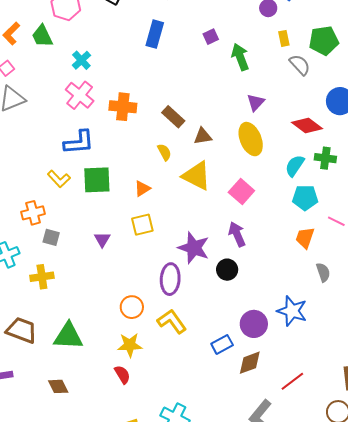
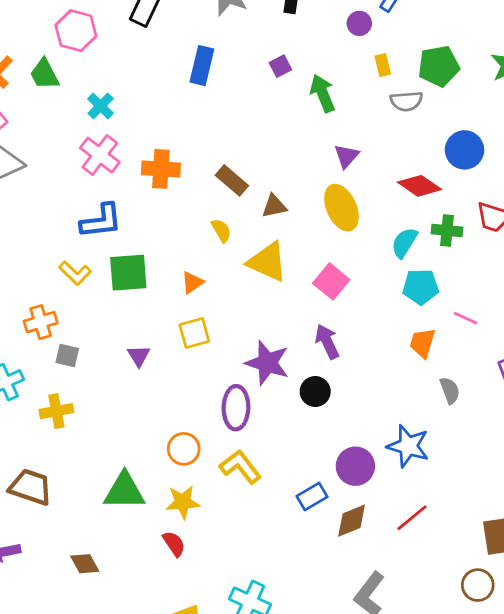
gray semicircle: (300, 65) -> (406, 101), turned 130
green triangle: (68, 336) -> (124, 491), moved
red line: (292, 381) -> (412, 518), moved

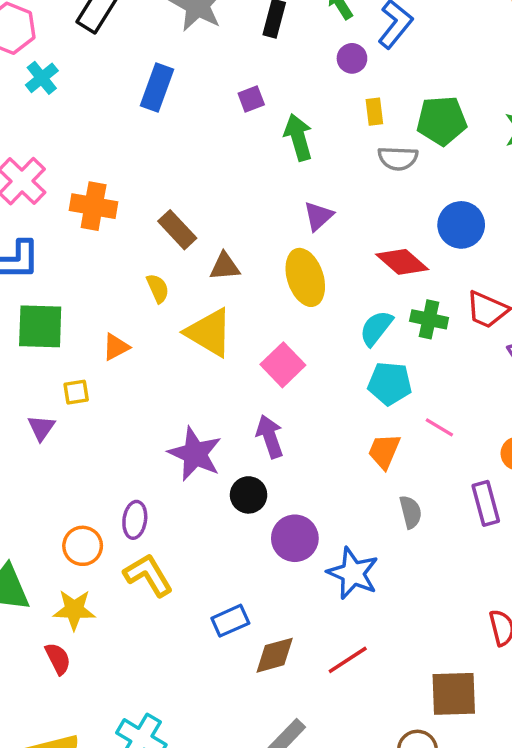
cyan cross: (101, 106) -> (42, 78), moved
yellow square: (194, 333) -> (76, 392), moved, size x0.7
purple ellipse: (236, 408) -> (135, 520), moved, size x0.7
purple circle: (355, 466) -> (295, 538), moved

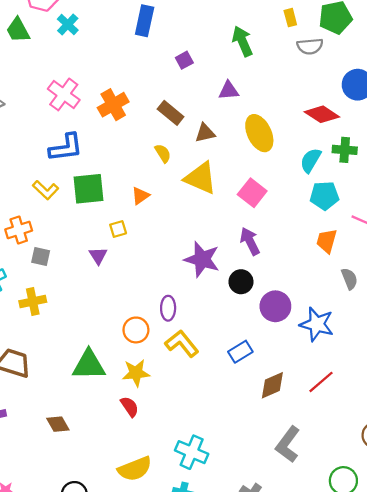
purple square: (251, 99) -> (184, 60), moved
orange cross: (94, 206) -> (113, 105), turned -32
purple triangle: (318, 216) -> (229, 91), moved, turned 45
blue rectangle: (230, 621) -> (240, 352), moved

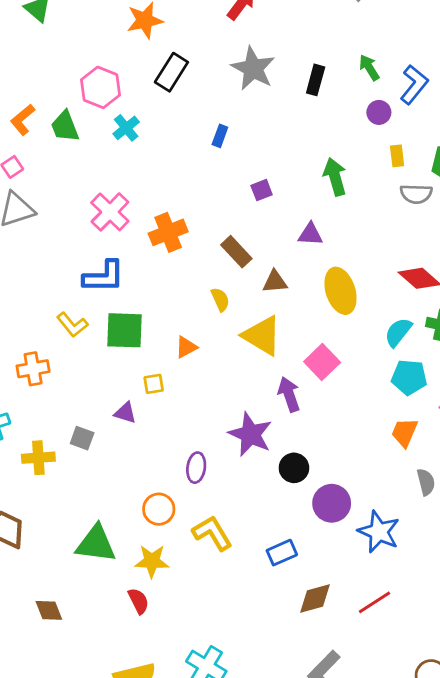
blue rectangle: (145, 21) -> (220, 136), size x0.6
purple arrow: (250, 241) -> (289, 394), moved
gray square: (41, 256) -> (82, 438), moved
purple triangle: (98, 256) -> (125, 413), turned -48
purple ellipse: (168, 308) -> (196, 468), moved

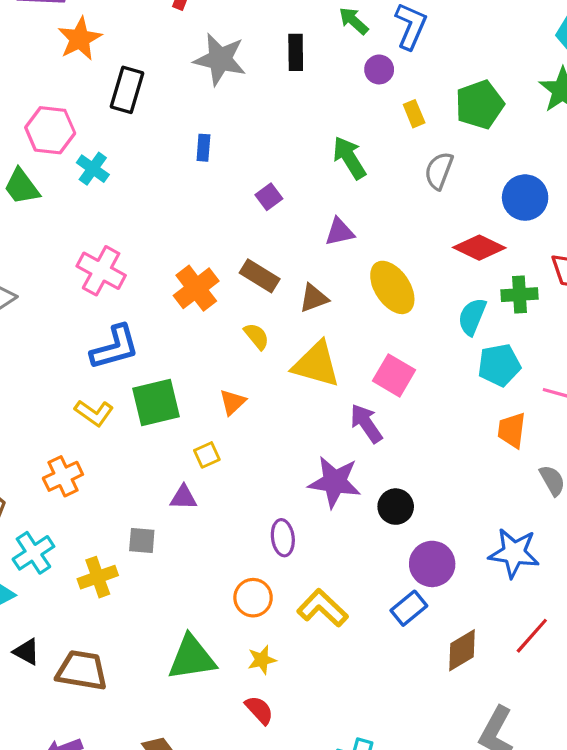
gray semicircle: (416, 194) -> (439, 171), moved, turned 124
orange cross: (168, 232) -> (196, 288), moved
purple circle: (332, 503) -> (432, 564), moved
yellow star: (152, 561) -> (262, 660), size x0.7

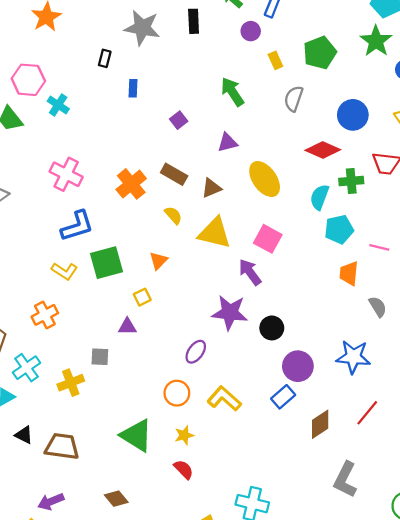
black rectangle: (127, 90) -> (105, 58), moved, size x0.6
purple ellipse: (283, 538) -> (196, 352), turned 45
green triangle: (192, 658) -> (137, 435), turned 42

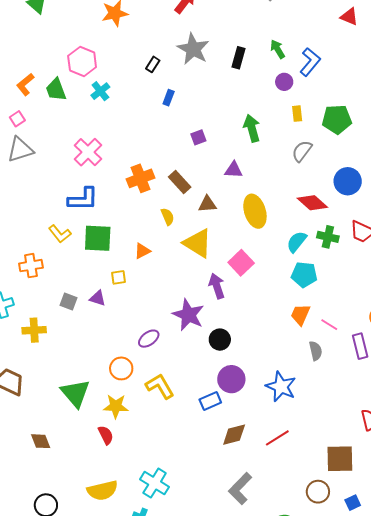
pink line: (379, 247) -> (329, 325), moved
gray square: (100, 357) -> (69, 301), moved
yellow star: (184, 435) -> (116, 406), size x1.4

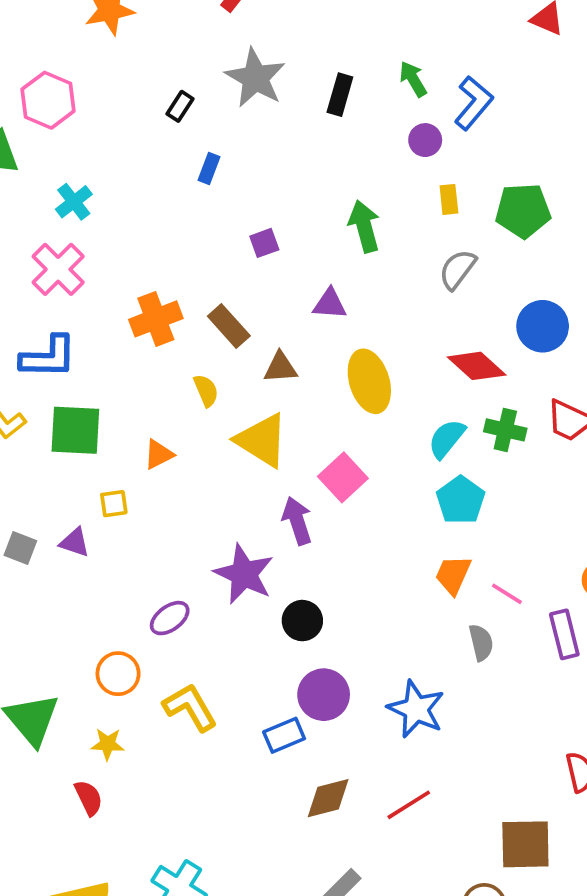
cyan cross: (100, 91) -> (74, 202), moved
cyan pentagon: (304, 275) -> (461, 500), turned 30
yellow star: (116, 406) -> (108, 744), size x0.7

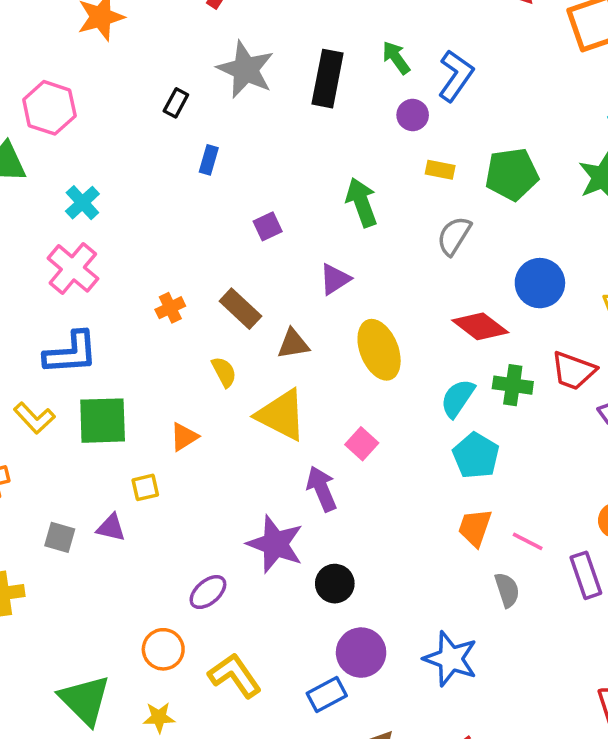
black rectangle: (340, 95) -> (328, 79), size x1.4
yellow rectangle: (449, 199) -> (440, 170), turned -68
purple triangle: (330, 304) -> (335, 279), turned -32
orange cross: (156, 319) -> (170, 308), size x0.6
pink square: (343, 477) -> (362, 444), size x0.7

